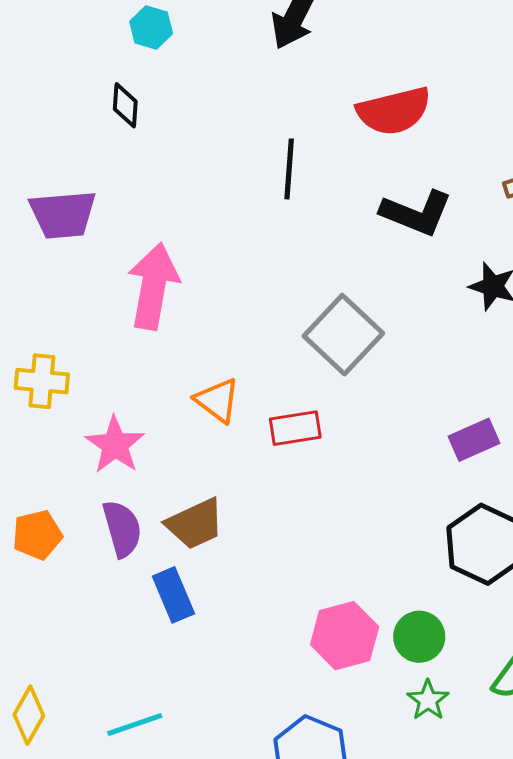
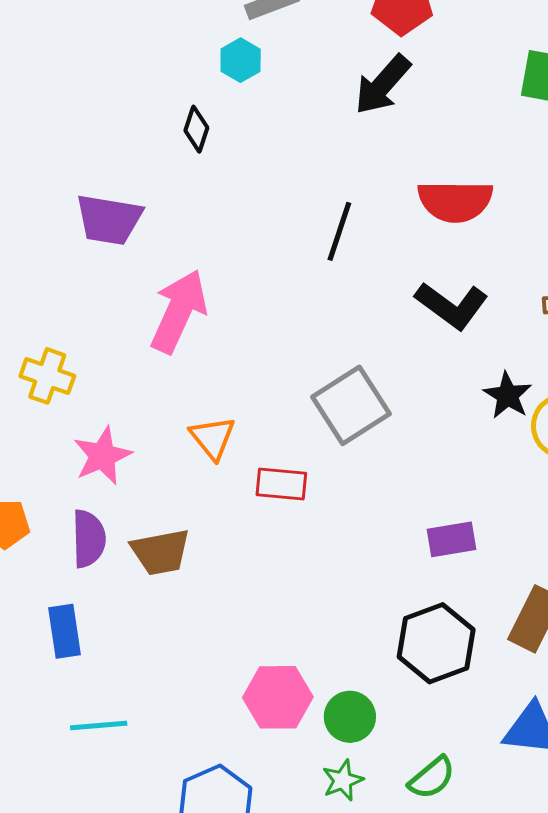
blue rectangle: (173, 595) -> (65, 631), moved
cyan line: (135, 725) -> (99, 725), moved

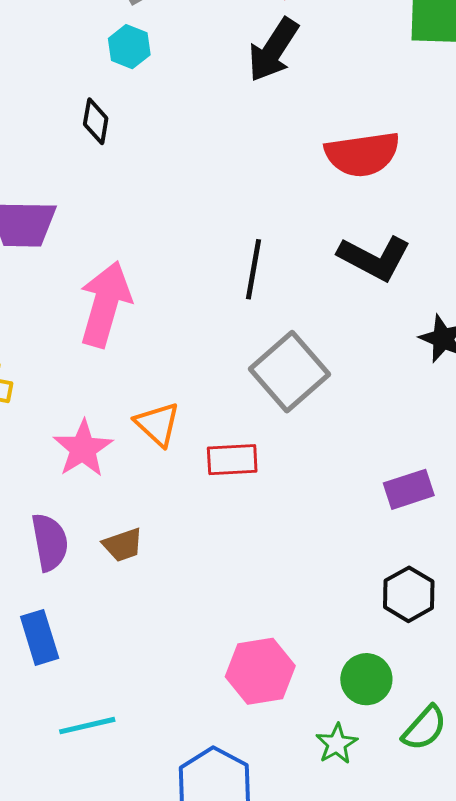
black line: (339, 231) -> (254, 269), moved
pink star: (102, 456) -> (83, 449), moved
brown trapezoid: (161, 552) -> (123, 545), size x0.7
black hexagon: (436, 643) -> (409, 594), size x0.7
green circle: (350, 717) -> (366, 679), moved

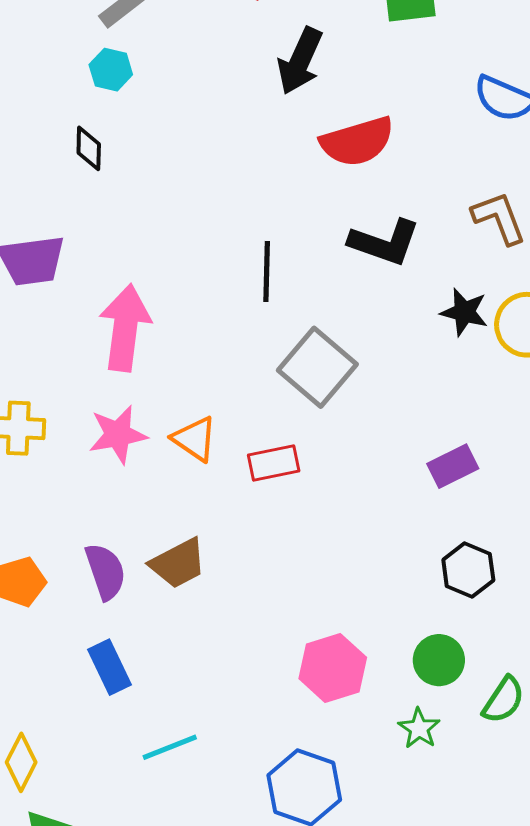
black arrow: (273, 50) -> (300, 61), moved
pink star: (83, 449) -> (118, 435), moved, turned 30
brown trapezoid: (123, 545) -> (178, 563), size x1.4

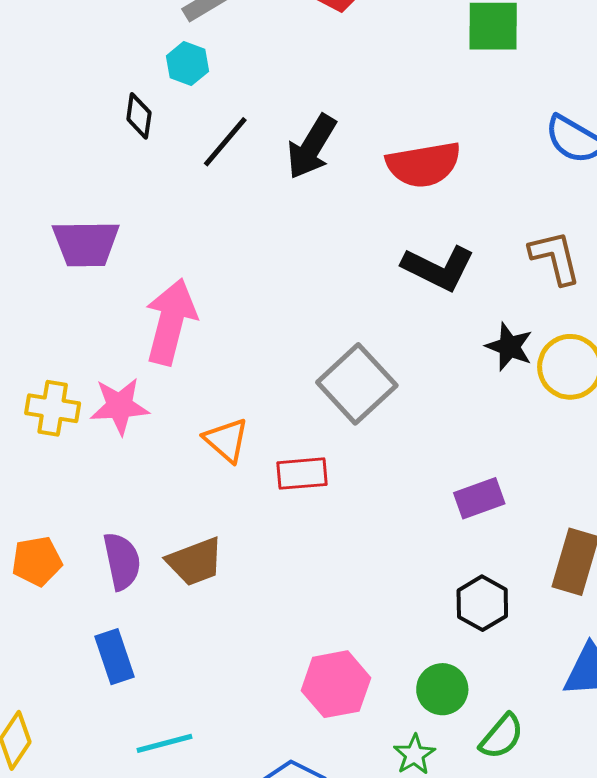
black arrow: (300, 61) -> (312, 147), moved
black diamond: (89, 148) -> (139, 116), moved
black line: (267, 271) -> (225, 142), moved, turned 32
pink star: (118, 435) -> (120, 406), moved

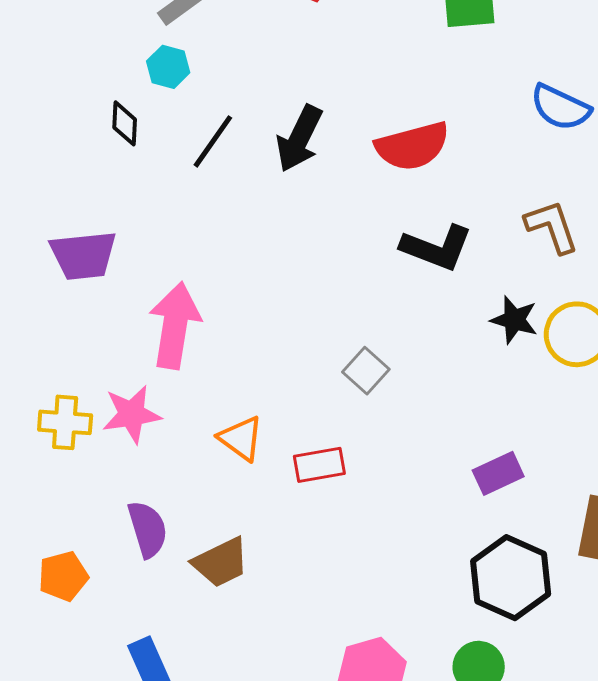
gray square: (357, 384) -> (366, 371), size x0.6
purple semicircle: (122, 561) -> (148, 529), moved
black hexagon: (482, 603) -> (511, 578), size x1.5

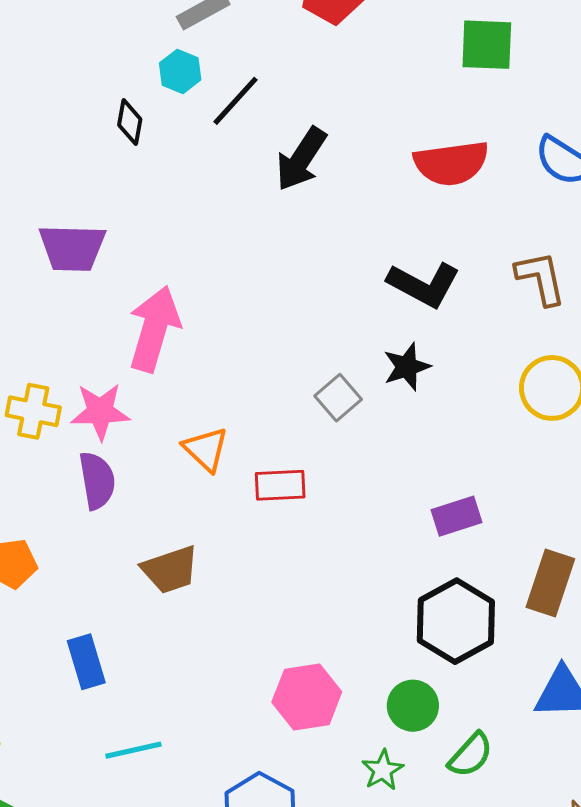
black line: (213, 141) -> (235, 101), moved
red semicircle: (412, 146) -> (451, 163), moved
black star: (514, 320) -> (407, 367), moved, turned 30
purple semicircle: (148, 529) -> (97, 481), moved

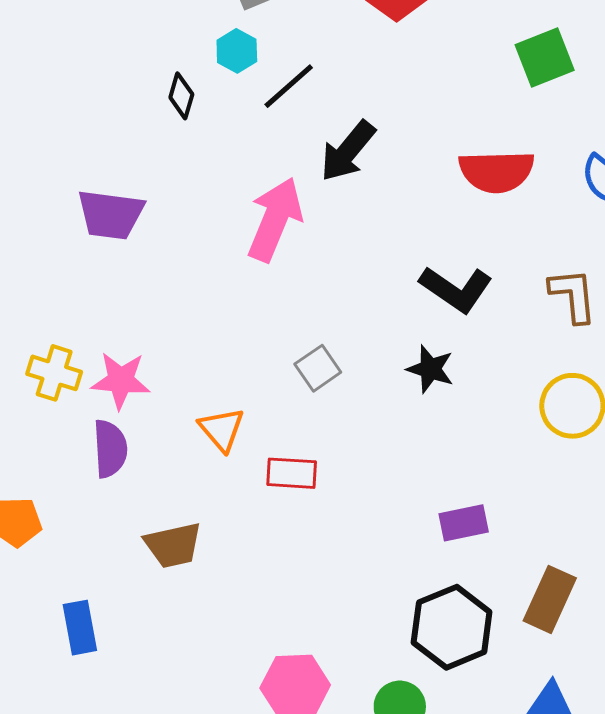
green square: (487, 45) -> (545, 57), turned -30
pink arrow: (154, 329) -> (275, 219), moved
black star: (407, 367) -> (430, 369), turned 30
gray square: (338, 398) -> (318, 368), moved

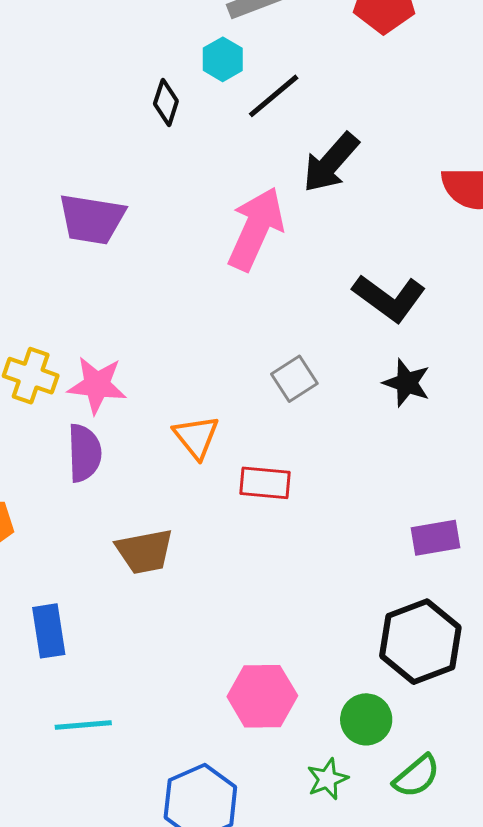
black L-shape: (456, 289) -> (389, 298), moved

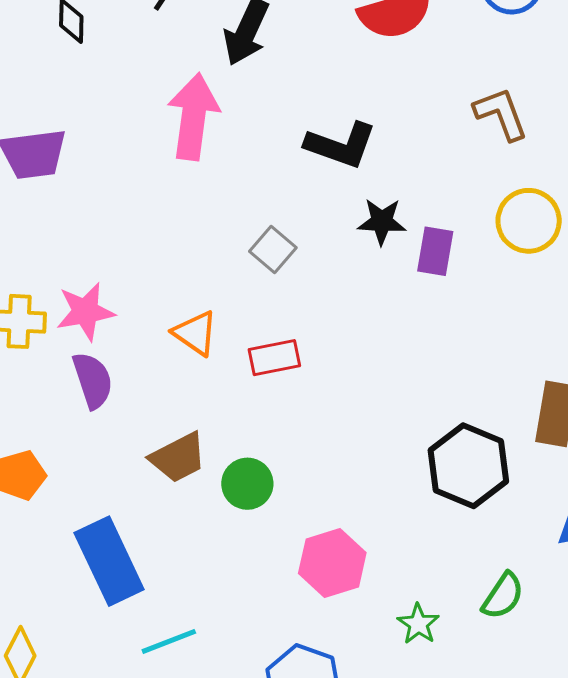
purple rectangle: (435, 538) -> (435, 251), moved, turned -54
blue rectangle: (49, 631) -> (109, 561), size x1.6
green circle: (366, 719) -> (247, 484), moved

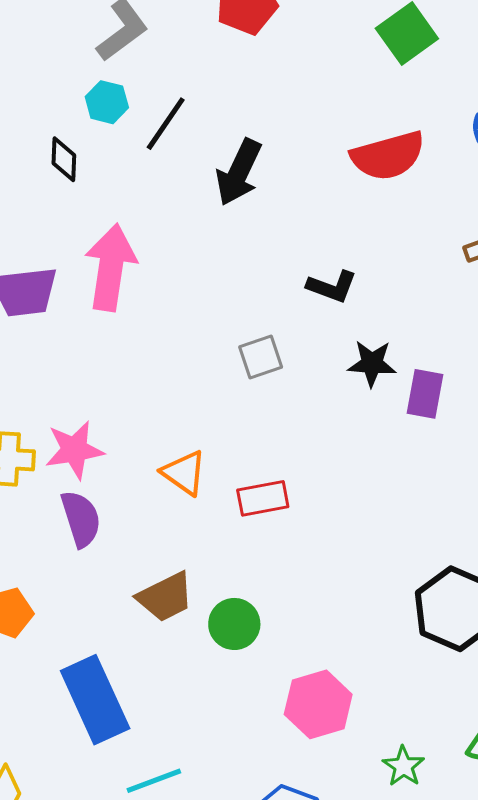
pink arrow: (193, 117) -> (111, 267), moved
black L-shape: (341, 145) -> (332, 287), size x0.7
gray square: (273, 250) -> (261, 357), moved, turned 30

